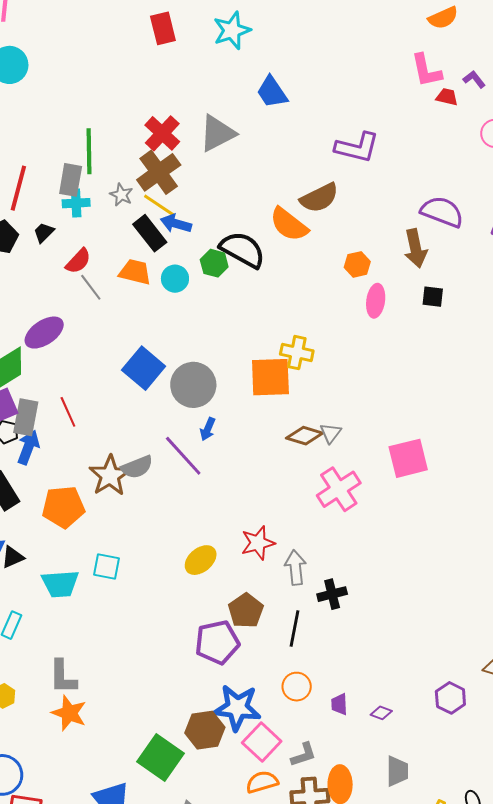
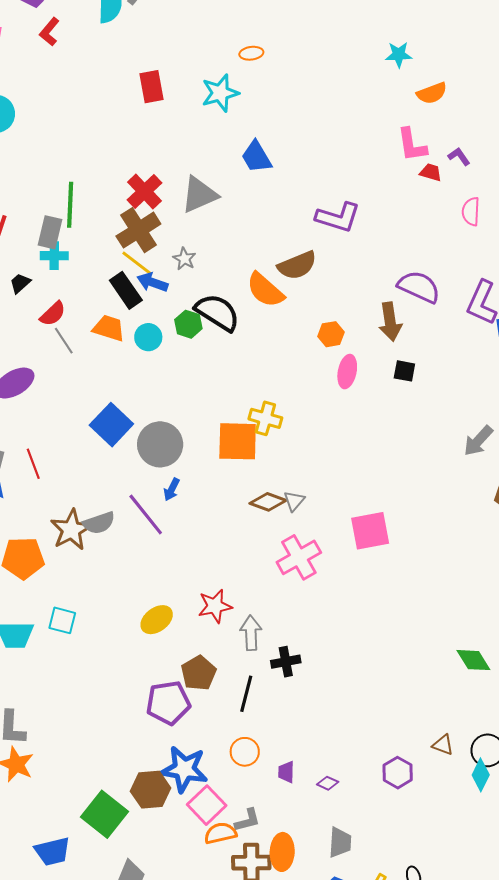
gray star: (121, 195) -> (184, 259), moved
orange semicircle: (262, 782) -> (220, 833), moved

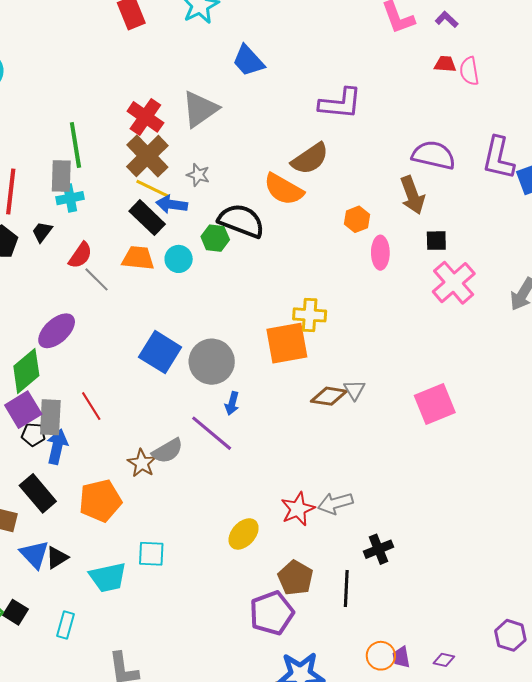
red trapezoid: (431, 172) -> (445, 64), moved
brown star: (71, 530) -> (142, 463), size x0.7
pink cross: (299, 557) -> (454, 283), moved
gray arrow: (251, 633) -> (335, 503), moved, turned -92
orange circle: (245, 752) -> (381, 656), moved

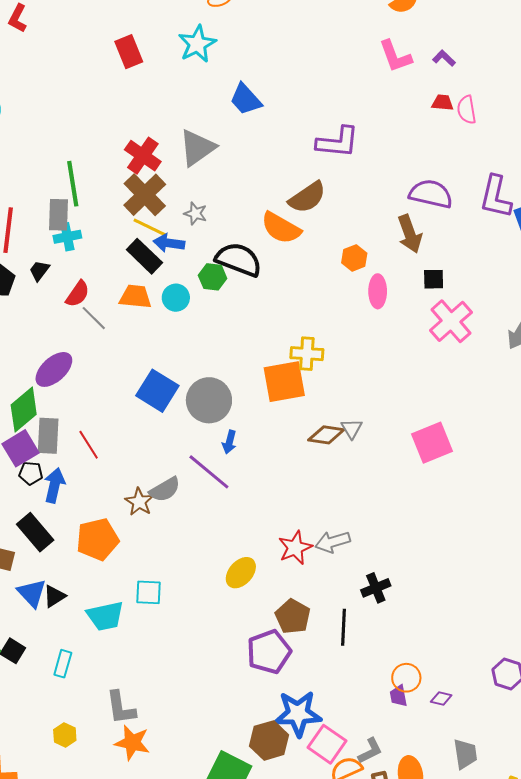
gray rectangle: (50, 417) -> (48, 436), moved
orange circle: (381, 656) -> (406, 678), moved

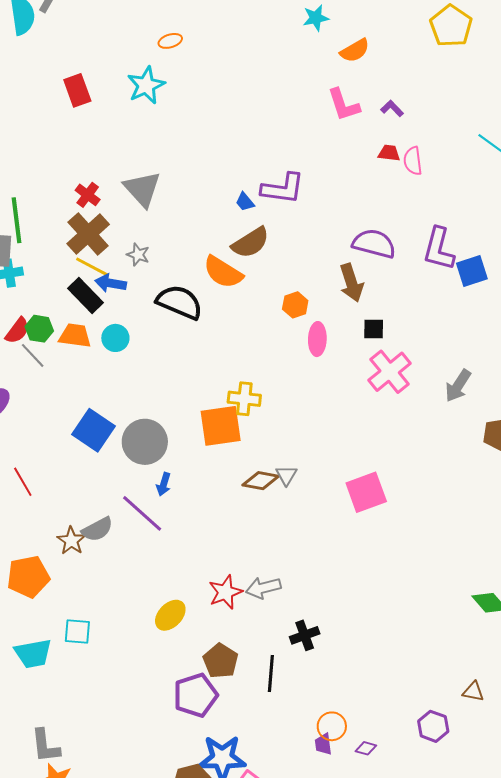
blue trapezoid: (246, 99) -> (245, 202), moved, size x0.6
gray triangle: (197, 148) -> (142, 189), turned -39
red cross: (143, 156) -> (88, 195), size x0.7
green hexagon: (213, 277) -> (39, 329), moved

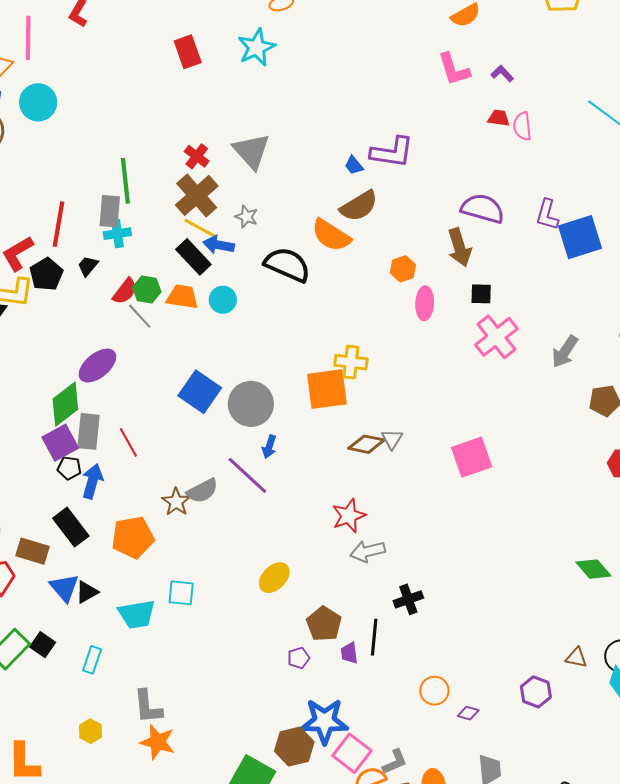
purple L-shape: (439, 249) -> (547, 215), size x0.7
blue square: (472, 271) -> (580, 237), size x1.4
red star: (225, 592) -> (349, 516), moved
purple pentagon: (196, 695) -> (299, 658), size x0.5
purple trapezoid: (323, 744) -> (349, 653), moved

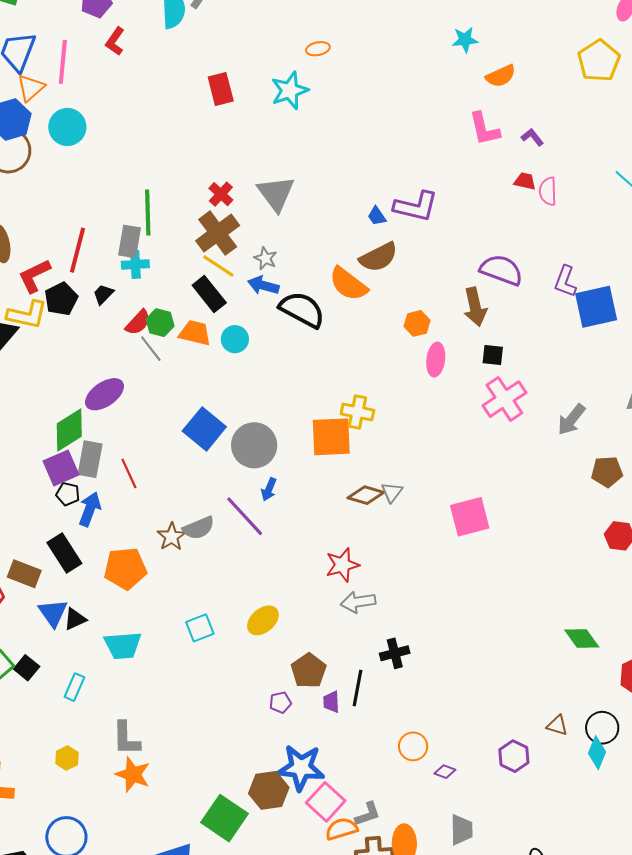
blue arrow: (219, 245) -> (263, 285), moved
cyan square: (181, 593) -> (200, 628), moved, turned -32

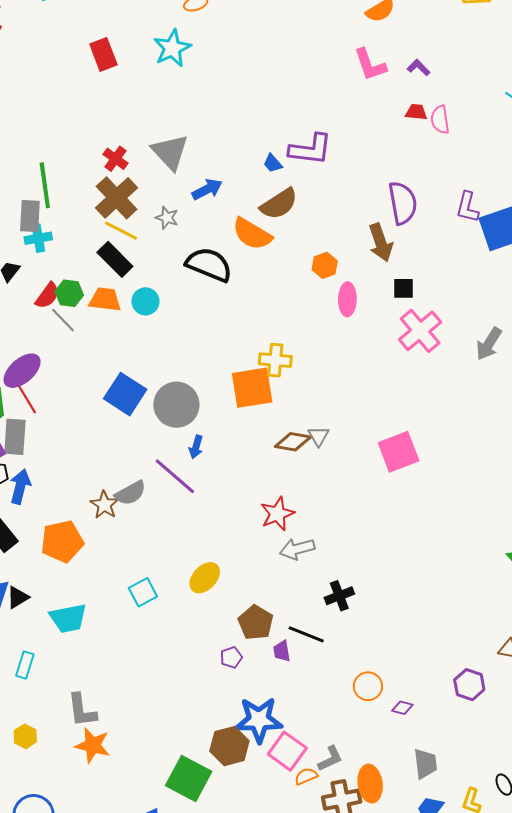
purple semicircle: (501, 270) -> (403, 203), turned 66
blue arrow: (263, 285) -> (207, 189), moved, turned 144
red line: (129, 473) -> (27, 399), moved
black line: (357, 688) -> (306, 634), turned -72
orange semicircle: (341, 829) -> (306, 776), size x0.7

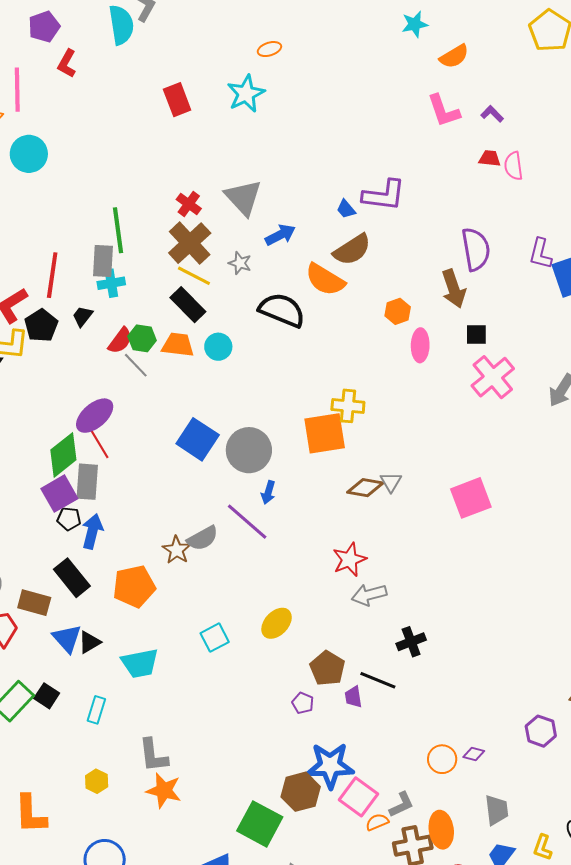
purple pentagon: (231, 657) -> (303, 703), turned -30
orange circle: (368, 686) -> (442, 759), moved

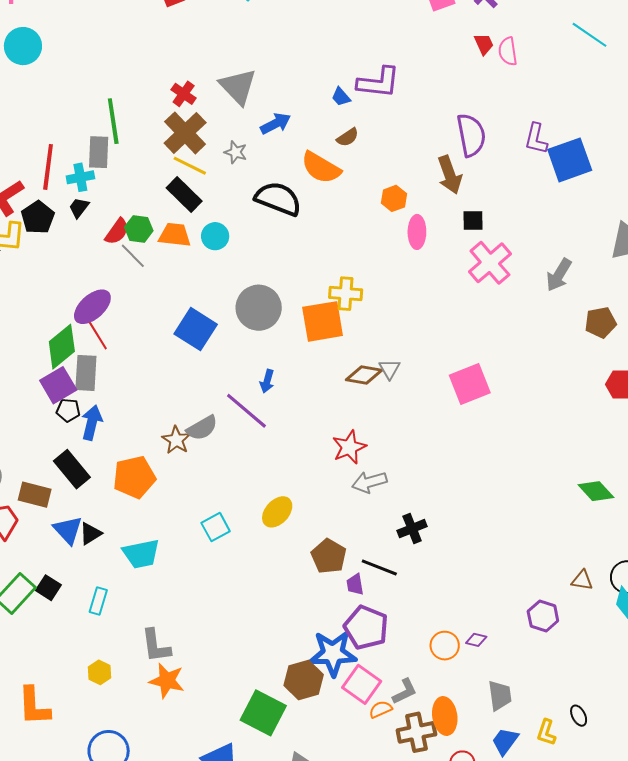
red trapezoid: (490, 158) -> (484, 44), turned 60
brown semicircle: (352, 250) -> (348, 137), size x0.6
cyan cross: (111, 283) -> (80, 177), moved
gray circle: (249, 450) -> (259, 308), moved
purple pentagon: (303, 703) -> (366, 627), moved, size x2.0

